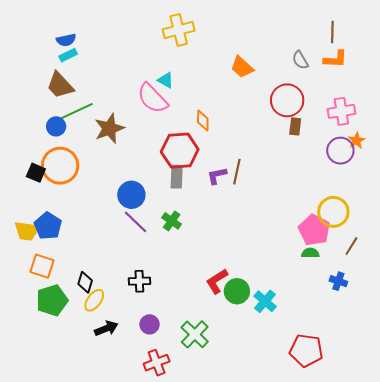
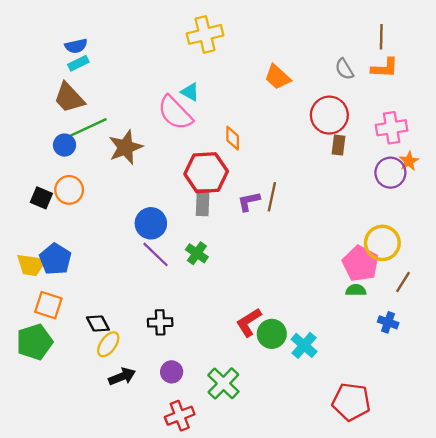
orange circle: (60, 166) -> (69, 190), size x0.7
black diamond: (85, 282) -> (98, 324), turned -45
green pentagon: (52, 300) -> (35, 342), moved

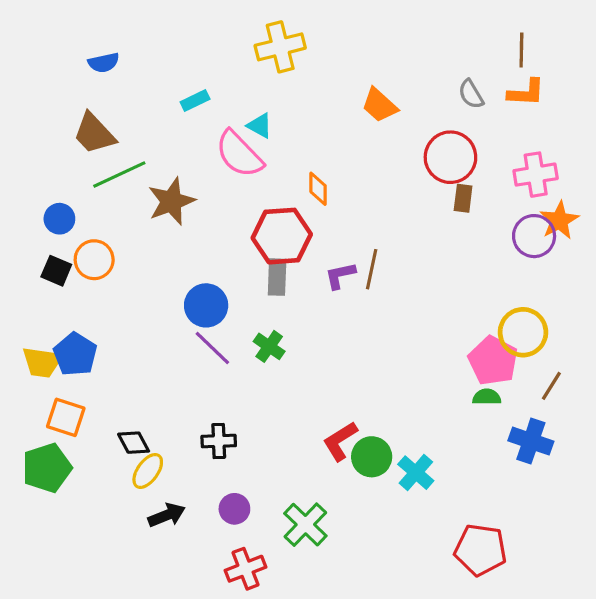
cyan rectangle: (78, 63) -> (195, 100), moved
blue circle: (64, 145) -> (59, 219), moved
orange star: (409, 161) -> (559, 220), size x1.4
blue cross: (388, 322) -> (531, 441), size x1.5

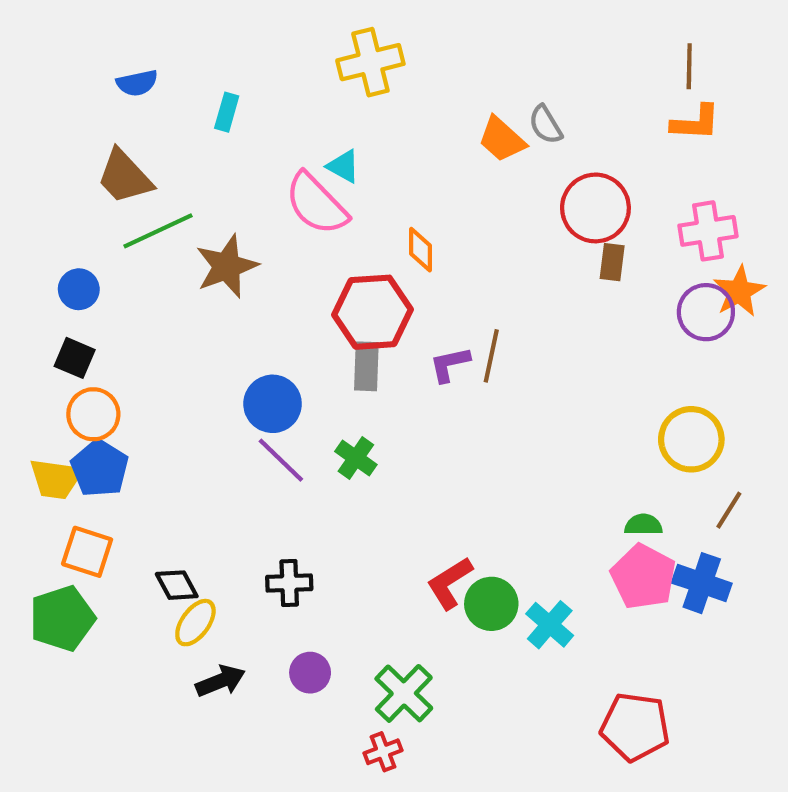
gray semicircle: (471, 94) -> (545, 125), moved
cyan rectangle: (195, 100) -> (227, 112), moved, turned -48
orange circle: (94, 260) -> (93, 414), moved
pink pentagon: (493, 361) -> (643, 577), moved
red cross: (245, 569) -> (383, 752), moved, size x0.7

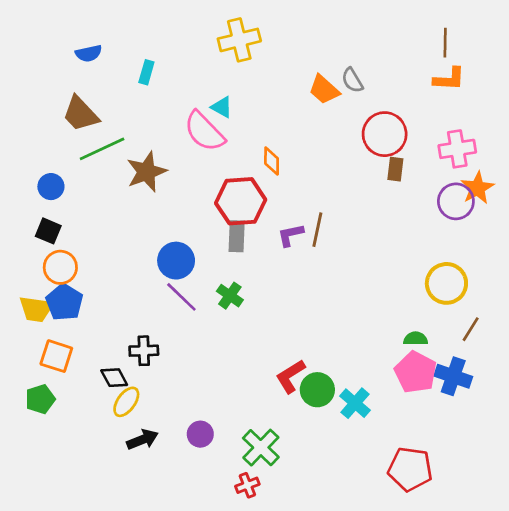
black cross: (289, 583) -> (144, 351), moved
green pentagon: (62, 618) -> (40, 399), size x0.7

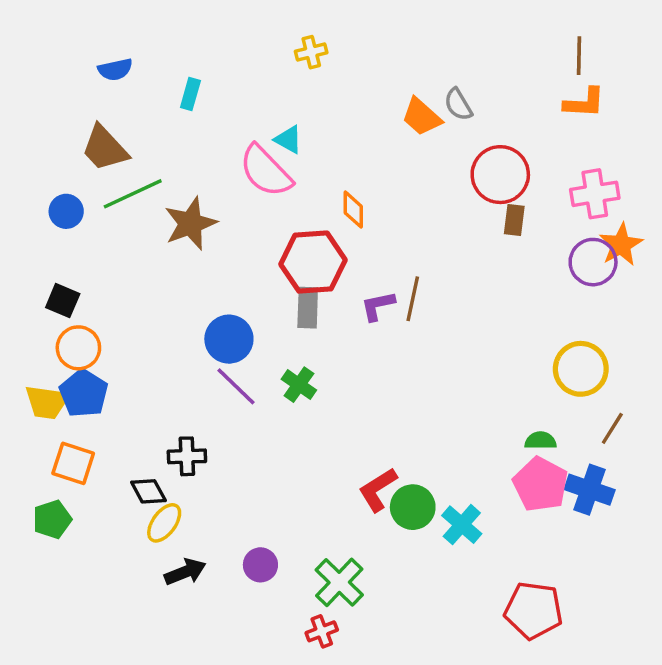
yellow cross: (239, 40) -> (311, 52), size x0.6
blue circle: (51, 187) -> (66, 211), moved

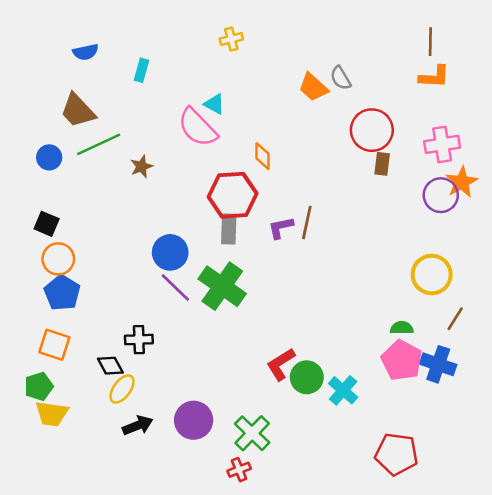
brown star: (190, 224) -> (142, 167), size x0.6
green cross: (299, 385) -> (222, 286), size x1.8
yellow trapezoid: (47, 402) -> (52, 414), moved
purple circle: (260, 565) -> (194, 420), size x1.5

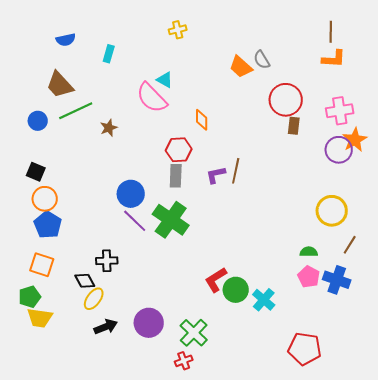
red hexagon: (233, 195) -> (179, 150), size x0.7
pink pentagon: (402, 360) -> (309, 277), size x0.7

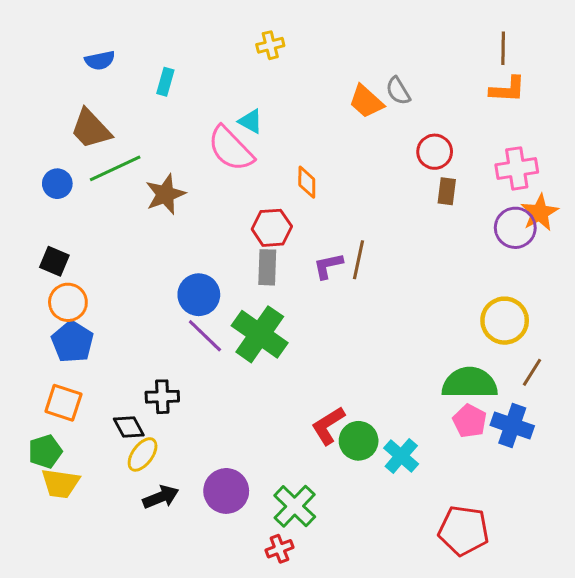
red circle: (286, 100) -> (435, 152), size x0.7
brown star: (109, 128) -> (165, 194), size x1.5
green semicircle: (309, 252) -> (470, 383), size x2.0

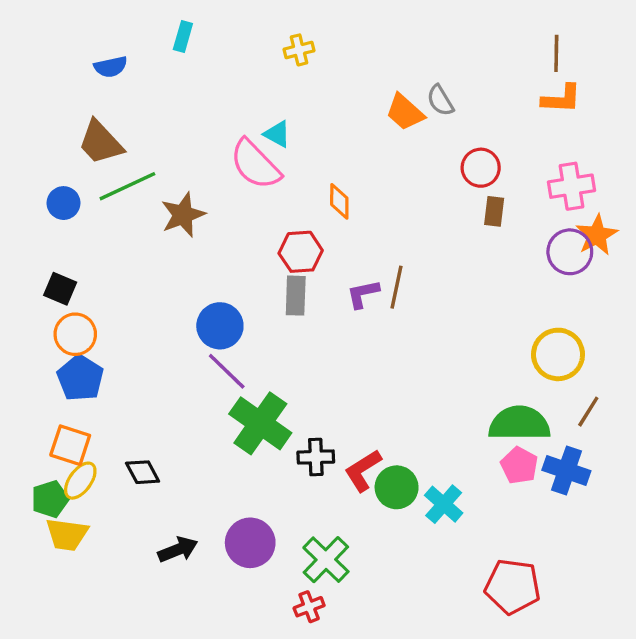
cyan rectangle: (165, 82) -> (183, 37), moved
green cross: (260, 334) -> (260, 423), moved
black cross: (162, 397) -> (316, 457), moved
yellow ellipse: (143, 454) -> (80, 481), moved

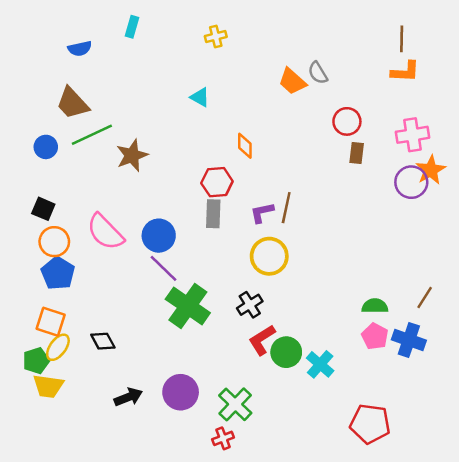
pink semicircle: (255, 164) -> (105, 232), moved
yellow circle: (558, 354) -> (269, 256), moved
green semicircle: (519, 423) -> (375, 306), size x0.6
black cross: (316, 457) -> (250, 305), moved, turned -30

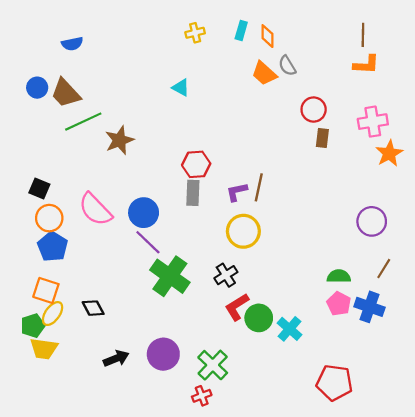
cyan rectangle: (132, 27) -> (241, 31), moved
orange diamond: (245, 146) -> (267, 36), moved
blue circle: (46, 147) -> (37, 88), moved
purple circle: (411, 182) -> (372, 221), moved

